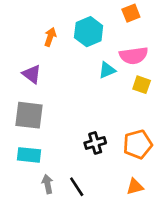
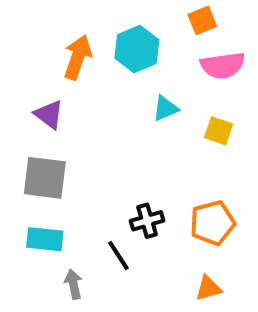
orange arrow: (50, 37) -> (78, 57), size x1.5
pink semicircle: (134, 56) -> (223, 65), moved
black line: (77, 187) -> (118, 255), moved

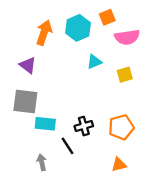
orange square: (202, 20) -> (107, 17), moved
yellow square: (219, 131) -> (125, 75), turned -35
cyan rectangle: (45, 239) -> (45, 124), moved

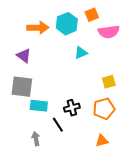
orange arrow: (44, 33) -> (38, 28), turned 70
yellow square: (125, 75) -> (109, 82), moved

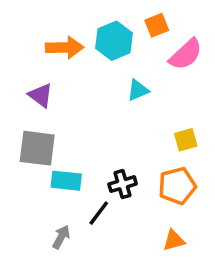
pink semicircle: (109, 32) -> (186, 54), turned -35
black line: (58, 125) -> (99, 213), turned 70
gray arrow: (36, 139) -> (61, 237), turned 40

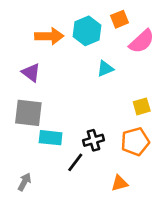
gray arrow: (61, 237) -> (24, 182), moved
orange triangle: (174, 240) -> (120, 183), moved

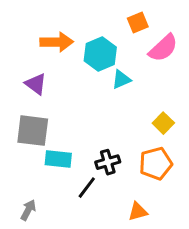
cyan hexagon: (87, 31) -> (100, 54), moved
yellow square: (142, 106) -> (163, 123), turned -30

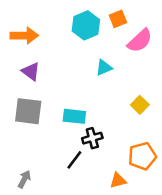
orange arrow: (57, 42) -> (24, 36), moved
cyan hexagon: (100, 54) -> (86, 25), moved
cyan rectangle: (58, 159) -> (74, 116), moved
orange pentagon: (156, 164) -> (142, 156), moved

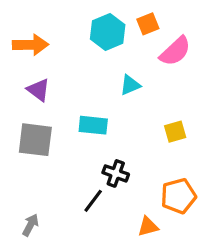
yellow square: (140, 105) -> (175, 132), turned 30
cyan rectangle: (74, 116) -> (93, 125), moved
black cross: (92, 138) -> (116, 173), turned 36

